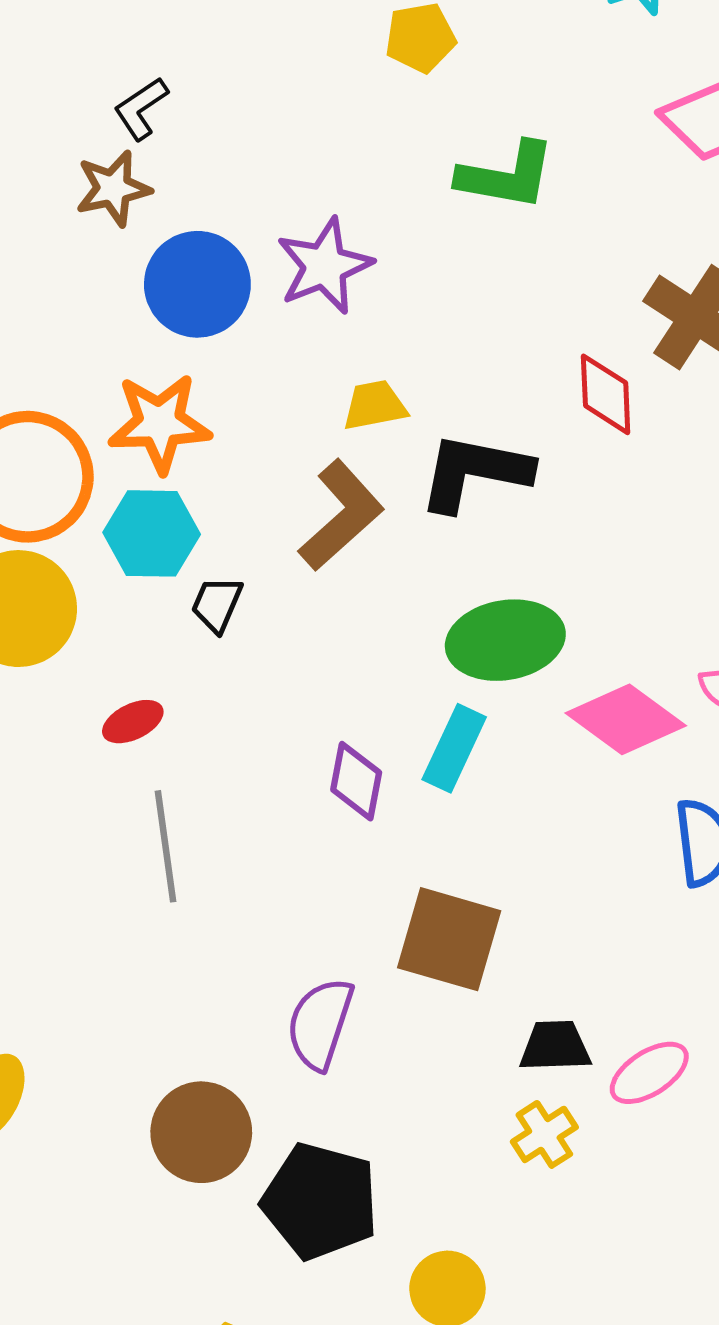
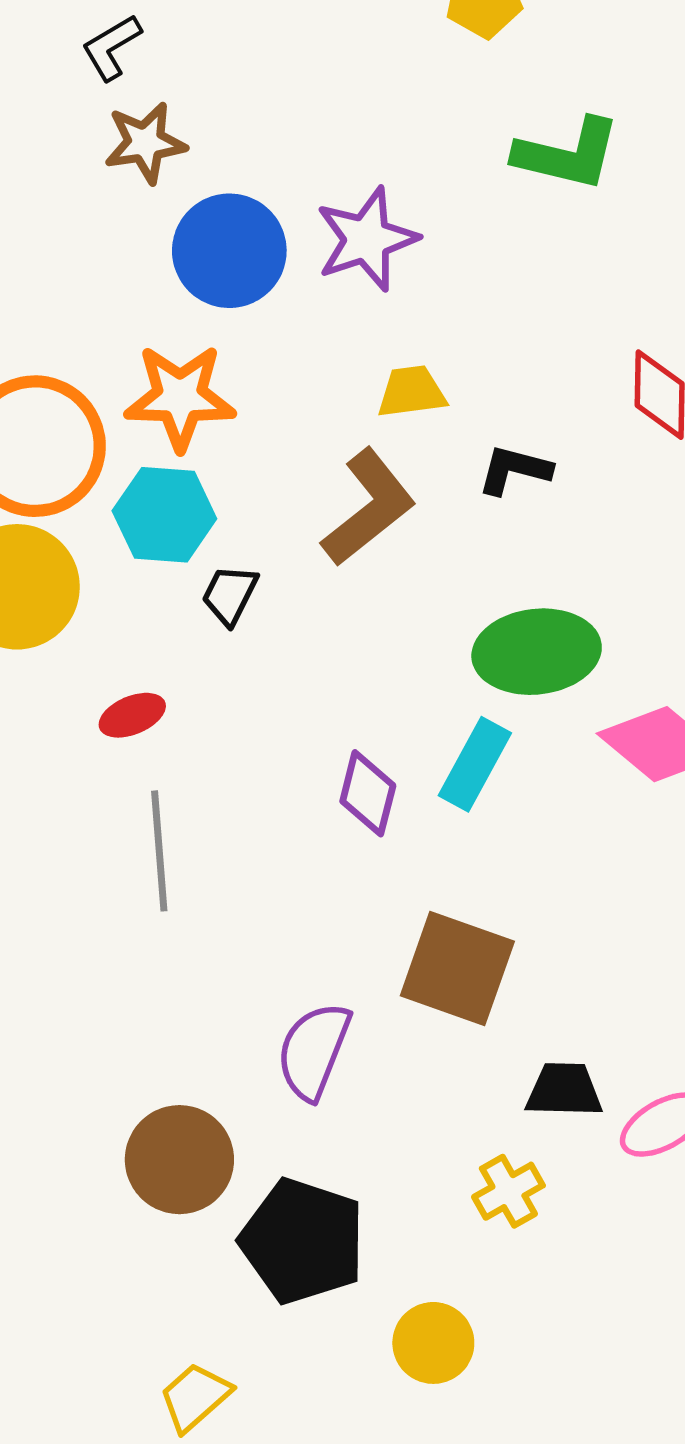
black L-shape: (141, 108) -> (111, 47), moved
black L-shape: (475, 472) -> (515, 470), size x0.6
yellow cross: (544, 1134) -> (508, 1191), moved

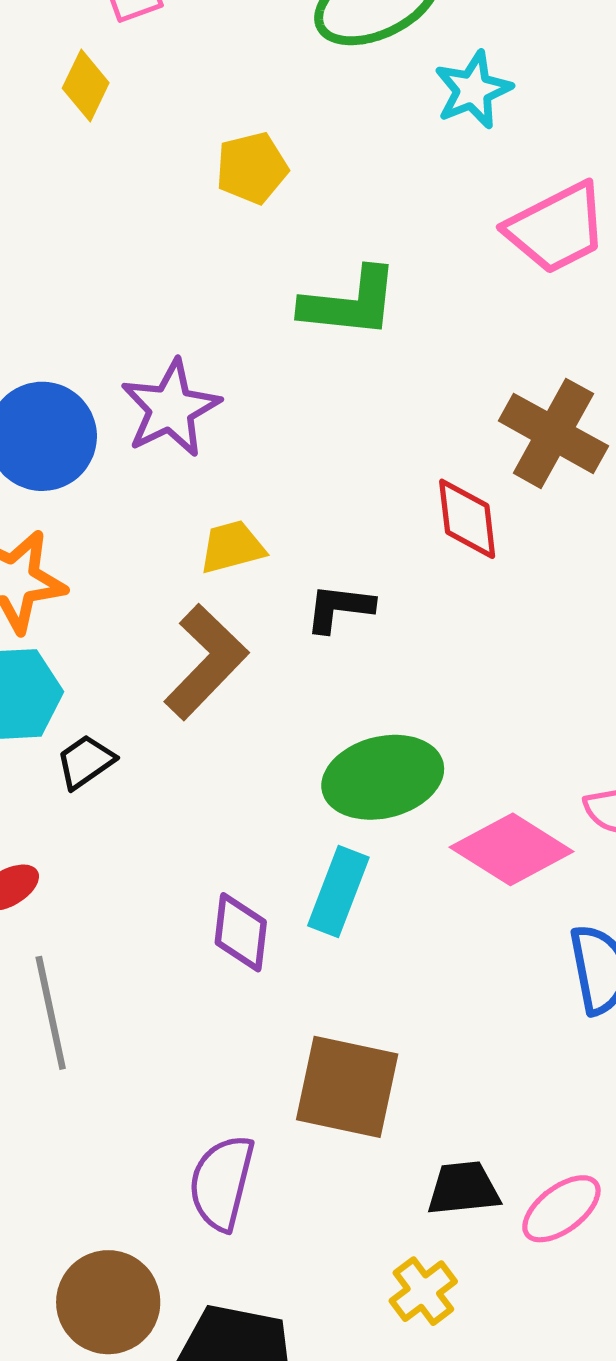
black trapezoid: (230, 595) -> (85, 762), turned 36

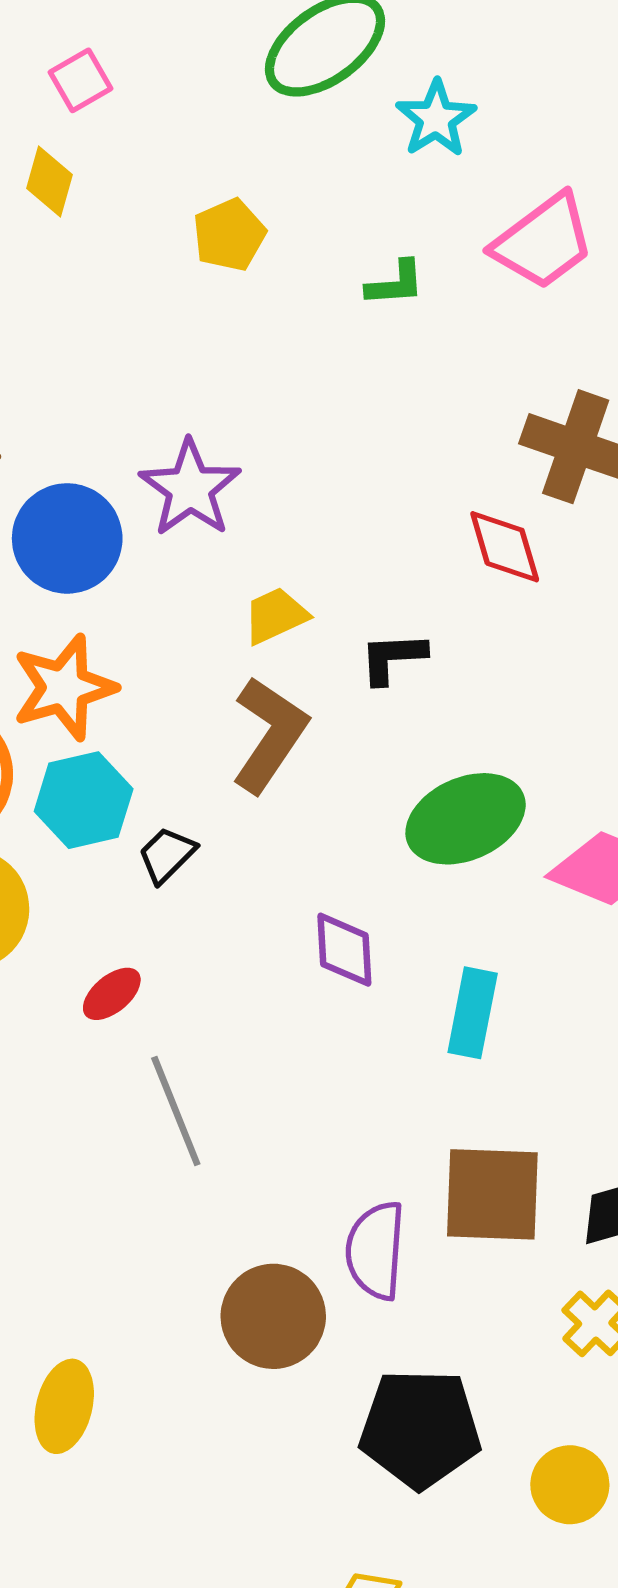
green L-shape: (350, 303) -> (395, 283), moved, size x0.6
cyan rectangle: (338, 891) -> (473, 1013), moved
purple diamond: (241, 932) -> (344, 950), moved
brown square: (347, 1087) -> (492, 1194), moved
brown circle: (108, 1302) -> (273, 1316), moved

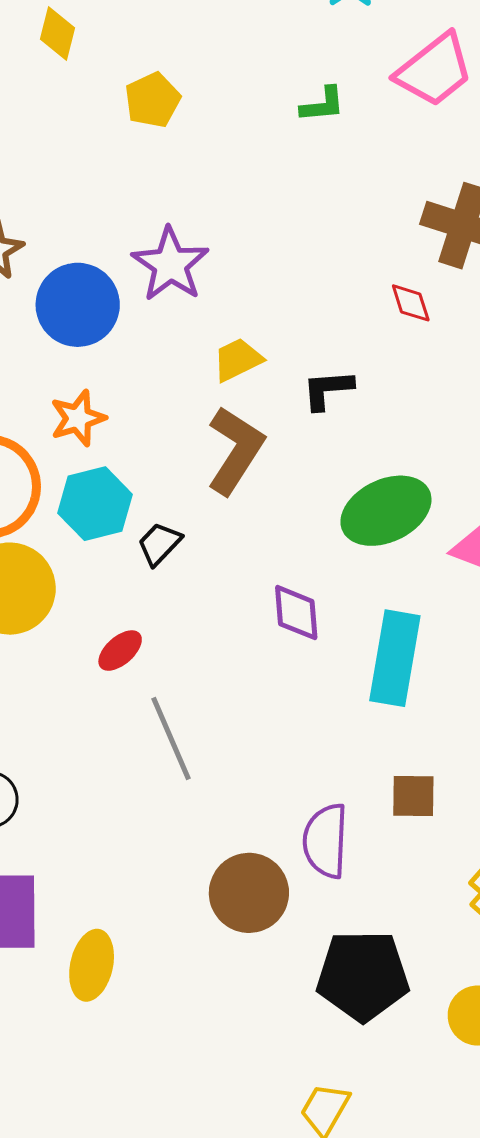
yellow pentagon: (229, 235) -> (153, 100), moved
red diamond: (505, 547) -> (411, 303), size x0.7
orange star: (64, 687) -> (78, 418), size x0.7
cyan rectangle: (473, 1013) -> (395, 658), size x1.4
brown square: (492, 1194) -> (413, 796), size x0.6

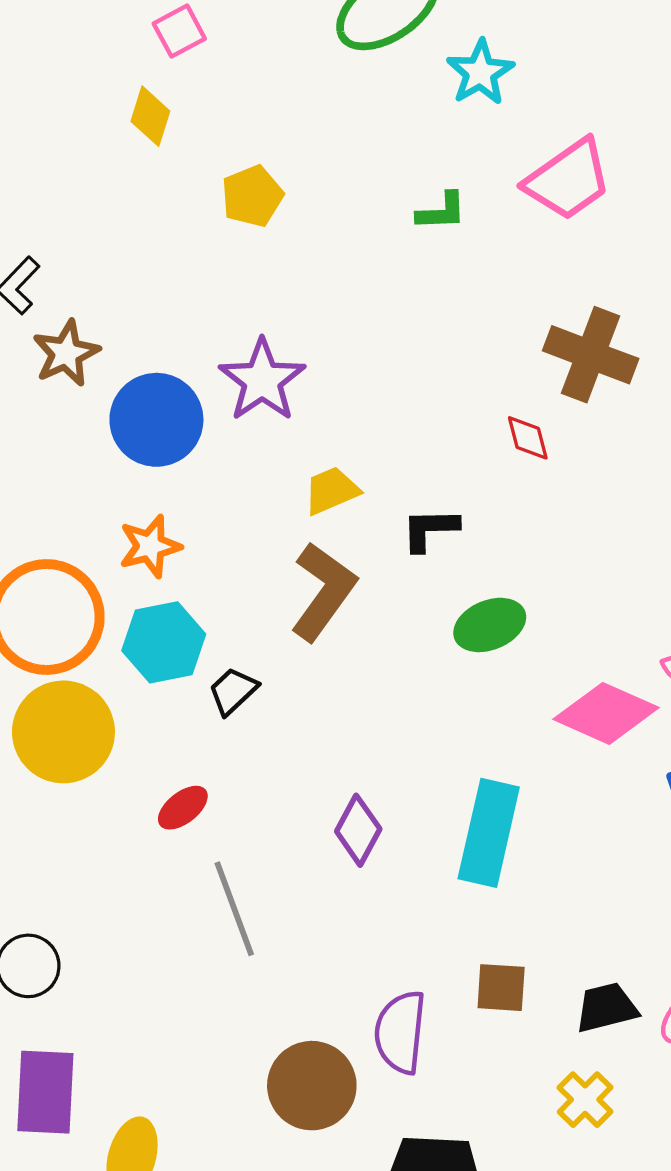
green ellipse: (386, 511) -> (490, 625), moved, size x0.7
purple diamond: (296, 613) -> (358, 830), moved, turned 30

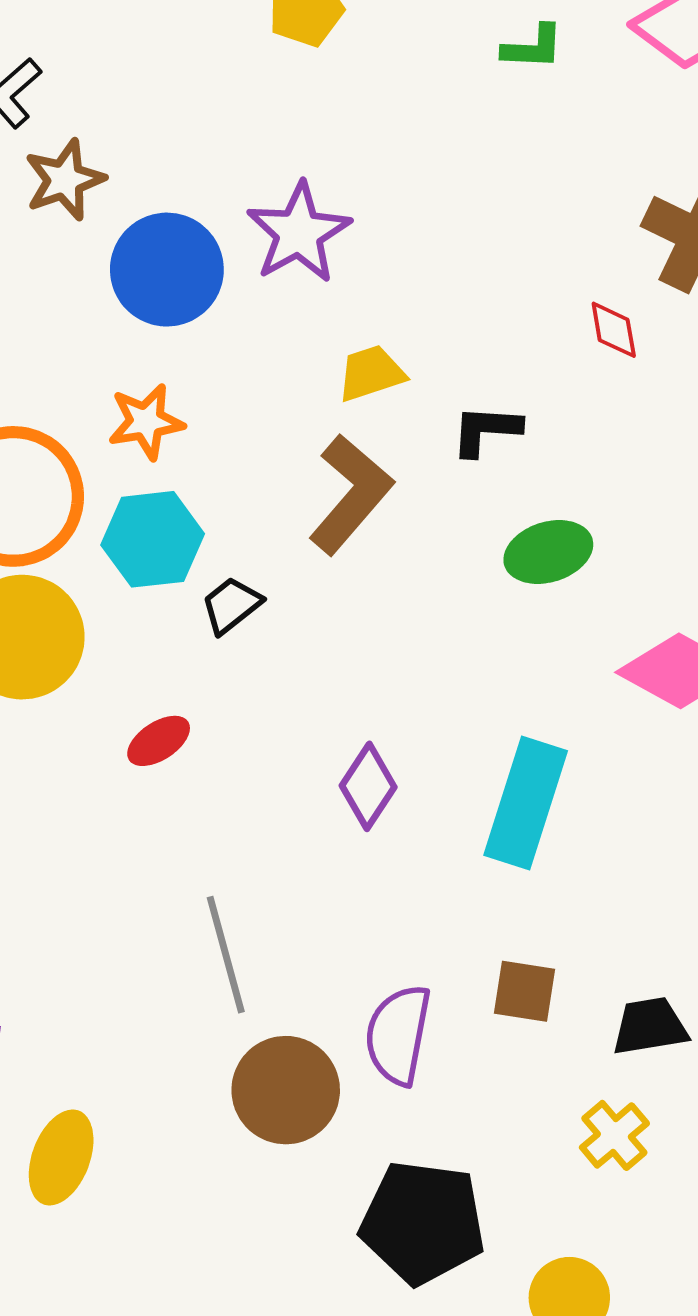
gray line: (234, 909) -> (226, 955), moved

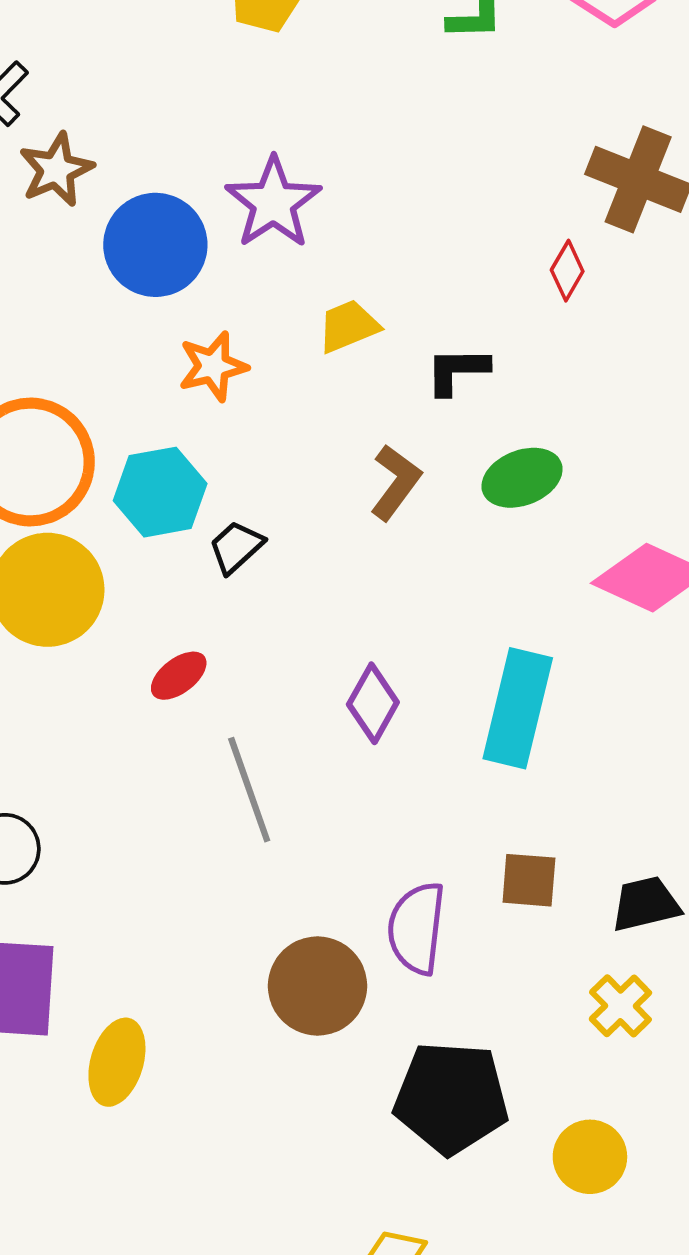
red diamond: (614, 330) -> (567, 271), turned 44
orange star: (146, 422) -> (213, 366), moved
brown L-shape: (351, 494) -> (396, 482), moved, size x0.7
gray line: (226, 955) -> (249, 790), moved

